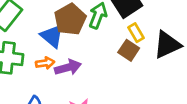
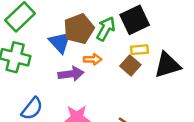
yellow rectangle: (136, 33) -> (139, 50), turned -72
orange arrow: (45, 63) -> (93, 59), moved

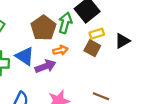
blue triangle: (60, 42) -> (25, 56), moved
black triangle: (167, 65) -> (122, 41), size x0.7

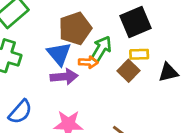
green arrow: (65, 23) -> (101, 49), moved
blue triangle: (25, 56) -> (59, 54), moved

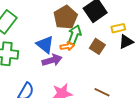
brown pentagon: (75, 28) -> (66, 17), moved
yellow rectangle: (139, 54) -> (118, 28), moved

